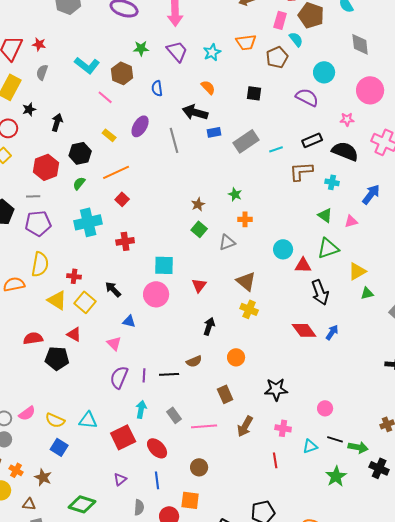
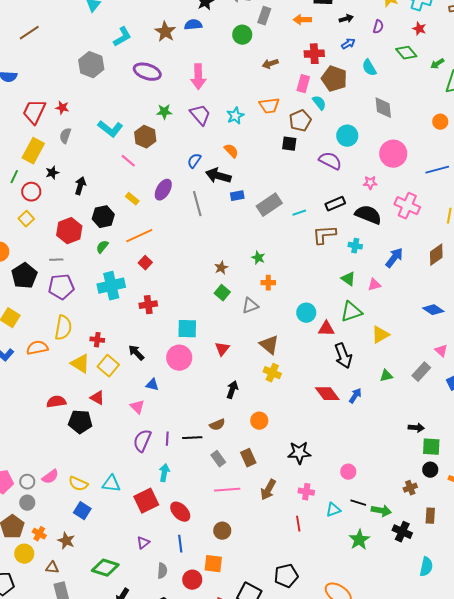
blue semicircle: (157, 88) -> (194, 161), moved, turned 42
black square: (254, 93) -> (289, 144), moved
green triangle: (367, 293) -> (386, 376), moved
gray rectangle: (174, 415) -> (218, 459), moved

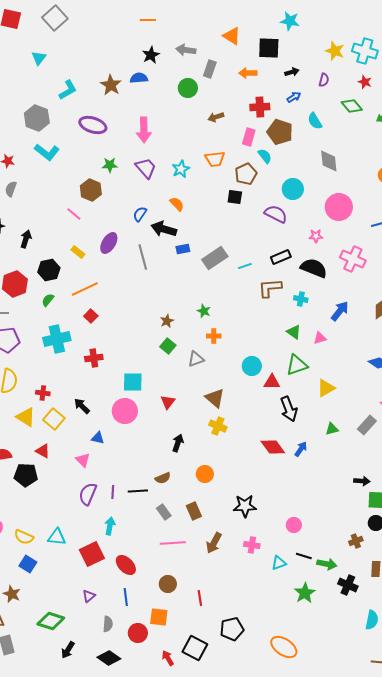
cyan L-shape: (110, 129) -> (47, 152), moved
red line: (298, 524) -> (200, 598), moved

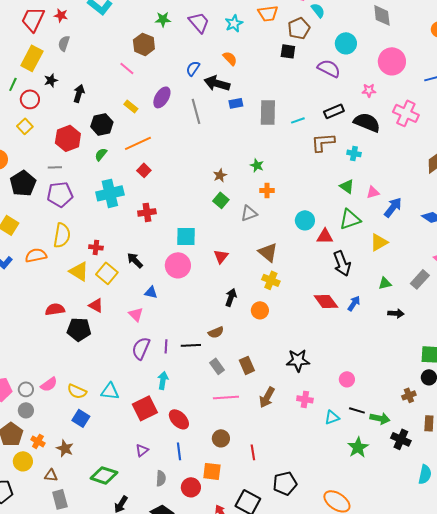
gray rectangle: (215, 258) -> (268, 112), turned -55
blue arrow: (340, 311) -> (393, 207), moved
orange circle: (205, 474) -> (260, 310), moved
black arrow: (362, 481) -> (396, 313), moved

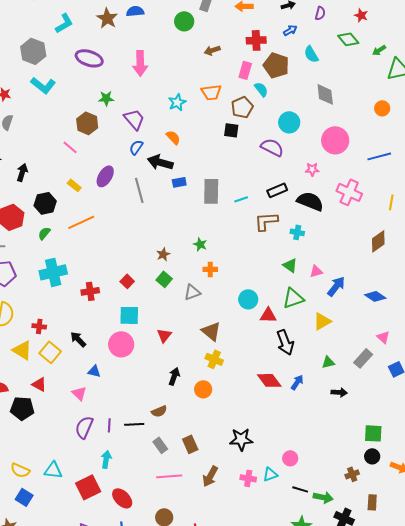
purple trapezoid: (199, 22) -> (134, 119), moved
red square: (144, 170) -> (127, 281), moved
cyan triangle: (332, 417) -> (270, 474), moved

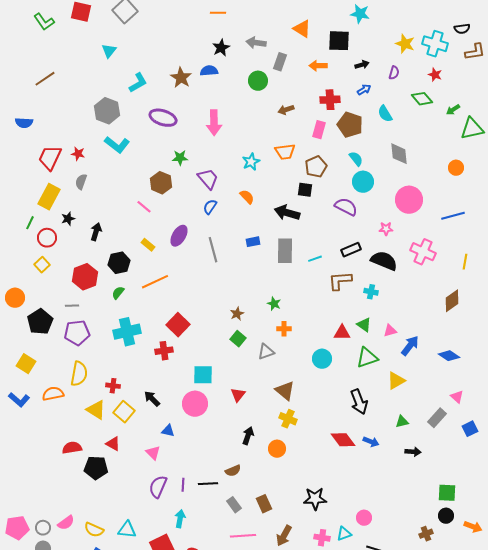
cyan semicircle: (261, 89) -> (356, 159), moved
black arrow: (160, 162) -> (287, 213), moved
red square: (127, 281) -> (178, 325), moved, size x1.6
red triangle: (268, 315) -> (342, 333), moved
blue arrow: (297, 382) -> (371, 442), turned 77

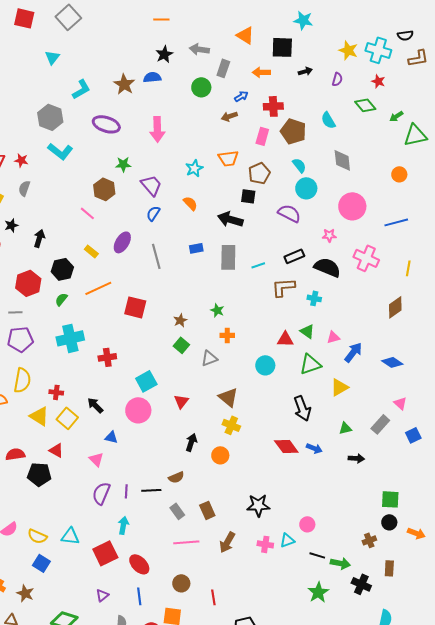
blue arrow: (364, 90) -> (241, 96), moved
red square: (178, 325) -> (135, 307), moved, turned -30
cyan square: (203, 375) -> (146, 381), turned -30

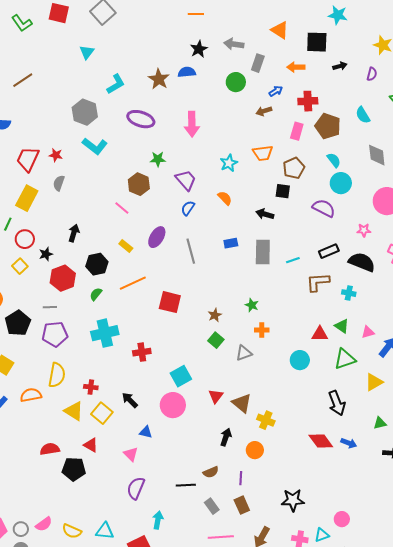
black arrow: (230, 219) -> (265, 214), size x0.7
black star: (11, 225) -> (46, 254), moved
brown triangle: (228, 397) -> (242, 403), moved
purple line: (126, 491) -> (241, 478), moved

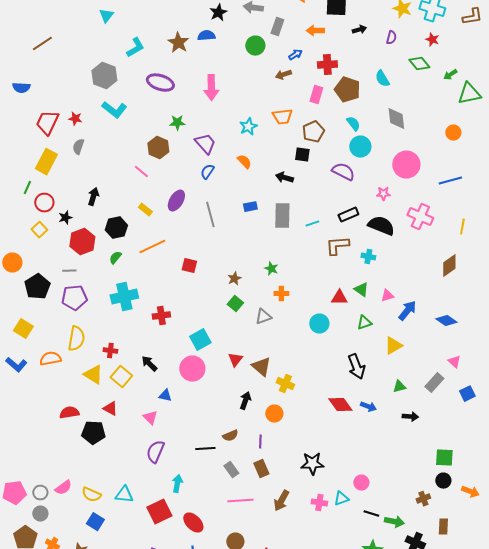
red square: (170, 302) -> (189, 266), size x0.7
green triangle: (345, 359) -> (364, 323), size x0.7

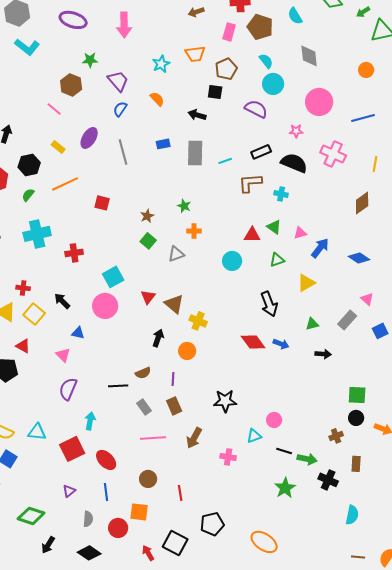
pink cross: (319, 503) -> (228, 457), moved

